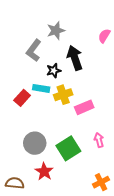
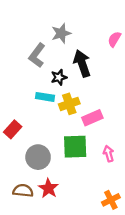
red rectangle: (22, 98) -> (13, 129), moved
green square: (68, 148) -> (75, 147), moved, turned 30
brown semicircle: (15, 183) -> (23, 191), moved

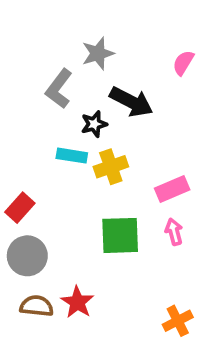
black arrow: (82, 63) -> (131, 102), turned 136
pink rectangle: (92, 118) -> (172, 189), moved
pink arrow: (109, 154) -> (174, 232), moved
gray circle: (38, 157) -> (27, 256), moved

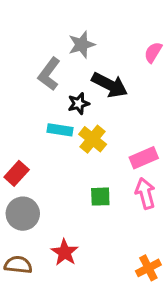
yellow cross: (111, 167) -> (93, 139), turned -32
pink arrow: (174, 232) -> (145, 193), size x1.4
green square: (120, 235) -> (100, 197), size x0.6
brown semicircle: (37, 306) -> (18, 265), moved

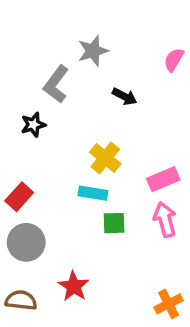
black arrow: (110, 85) -> (125, 97), size x0.6
black star: (79, 103) -> (33, 125), moved
cyan rectangle: (60, 130) -> (93, 193), moved

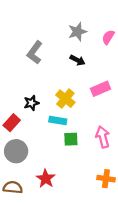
gray star: (93, 51) -> (77, 32), moved
black star: (33, 125) -> (31, 103), moved
pink rectangle: (163, 179) -> (100, 89), moved
orange cross: (169, 304) -> (106, 179), moved, turned 35

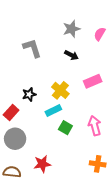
gray L-shape: (35, 53) -> (32, 48), turned 125
cyan rectangle: (58, 121) -> (53, 111), turned -35
green square: (71, 139) -> (65, 128), turned 32
red star: (46, 179) -> (42, 164), turned 30

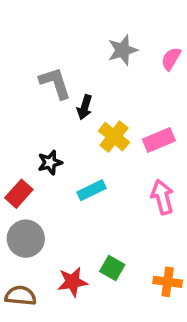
black arrow: (71, 55) -> (85, 107), moved, turned 80
yellow cross: (60, 90) -> (114, 137), moved
pink arrow: (95, 126) -> (162, 197), moved
green square: (65, 128) -> (112, 268), moved

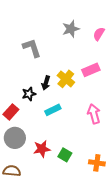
black arrow: (85, 107) -> (46, 83), moved
pink rectangle: (159, 140) -> (91, 70), moved
red star: (72, 282) -> (42, 149), moved

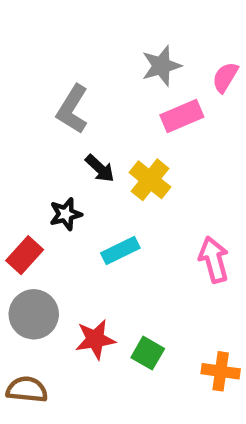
gray L-shape: (32, 48) -> (72, 109), turned -130
pink rectangle: (91, 70) -> (182, 116), moved
black arrow: (46, 83) -> (100, 168), moved, turned -64

